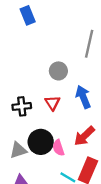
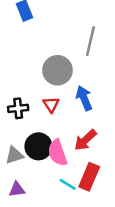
gray circle: (58, 71) -> (57, 70), size x1.5
pink semicircle: (58, 148) -> (57, 153), size x1.5

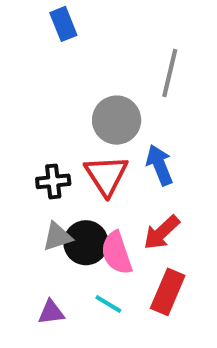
red triangle: (51, 105) -> (106, 175), size x1.6
gray triangle: (14, 155) -> (57, 237), moved
cyan line: (68, 184) -> (108, 304), moved

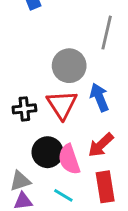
gray triangle: (57, 237) -> (20, 181), moved
red rectangle: (168, 292) -> (105, 187), turned -32

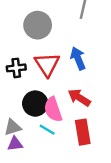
gray circle: (69, 66) -> (38, 25), moved
red arrow: (101, 145) -> (79, 98), turned 75
cyan line: (63, 195) -> (47, 130), moved

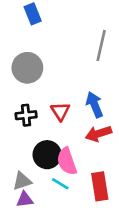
gray circle: (38, 25) -> (27, 68), moved
red triangle: (47, 64) -> (60, 111), size x0.7
red arrow: (79, 98) -> (98, 134), moved, turned -50

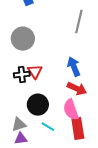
red triangle: (60, 111) -> (35, 72), moved
red arrow: (98, 134) -> (77, 89), turned -138
pink semicircle: (67, 161) -> (71, 110), moved

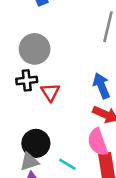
black cross: (22, 75) -> (27, 80), moved
black circle: (38, 105) -> (36, 143), moved

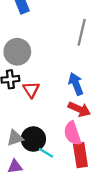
black circle: (36, 143) -> (33, 139), moved
gray triangle: (29, 162) -> (15, 138), moved

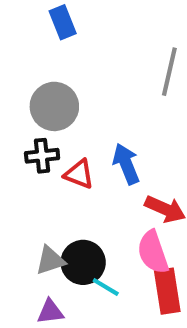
blue arrow: (76, 84) -> (126, 164), moved
red triangle: (31, 90) -> (79, 174), turned -36

